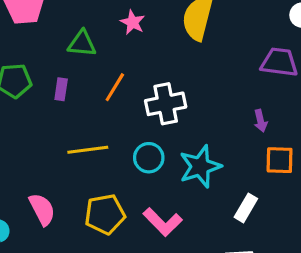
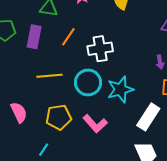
purple rectangle: (61, 89) -> (34, 37), size x1.6
cyan circle: (149, 158) -> (88, 82), size x1.4
white rectangle: (246, 208) -> (148, 117), size x1.5

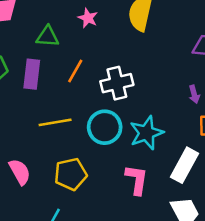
pink L-shape: (95, 124) -> (137, 180), moved, turned -125

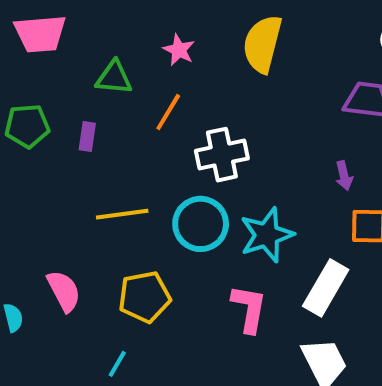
orange line: (75, 71) -> (168, 112), moved
purple rectangle: (32, 74) -> (87, 137), size x0.6

